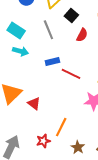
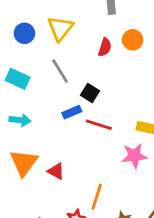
black square: (71, 15) -> (90, 93), moved
red semicircle: (82, 35) -> (105, 47), moved
cyan arrow: (20, 51) -> (20, 120), moved

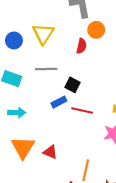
orange circle: (133, 40) -> (96, 30), moved
gray line: (60, 71) -> (46, 69), turned -55

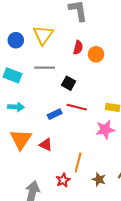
orange circle: (96, 30) -> (96, 54), moved
blue rectangle: (59, 102) -> (55, 114), moved

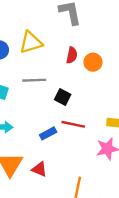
yellow triangle: (43, 35) -> (31, 42), turned 40

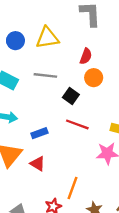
orange circle: (93, 62) -> (94, 78), moved
blue rectangle: (48, 133) -> (39, 133), moved

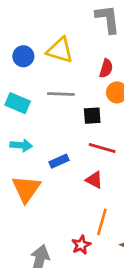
yellow triangle: (47, 38) -> (60, 50), turned 30
black square: (71, 96) -> (92, 116), turned -35
red triangle: (38, 164) -> (94, 180), moved

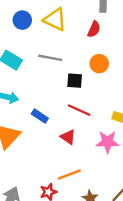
red semicircle: (106, 68) -> (94, 29), moved
blue rectangle: (59, 161) -> (40, 116), turned 49
orange line: (102, 222) -> (69, 175), turned 45

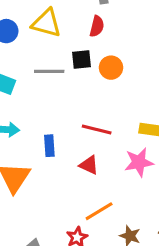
black square: (75, 81) -> (81, 59), moved
blue rectangle: (40, 116) -> (49, 146), turned 63

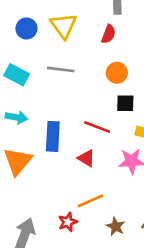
yellow triangle: (47, 23) -> (64, 26), turned 32
black square: (81, 59) -> (125, 103), moved
blue rectangle: (49, 146) -> (53, 136), size x1.5

